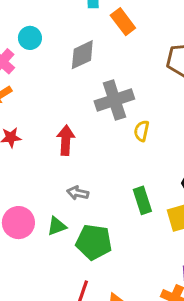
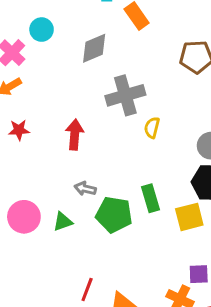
green pentagon: (94, 242) -> (114, 214), moved

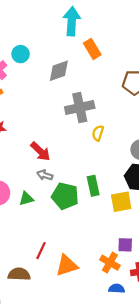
red arrow: (75, 135) -> (40, 151), moved, turned 125

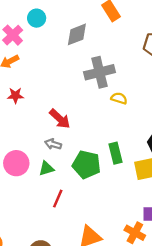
yellow semicircle: (98, 133) -> (119, 98), turned 91
gray arrow: (45, 175) -> (53, 144), moved
red line: (41, 251) -> (58, 199), moved

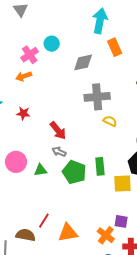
red star: (15, 95) -> (23, 113), moved
gray arrow: (53, 144) -> (59, 152), moved
red line: (58, 199) -> (44, 221), moved

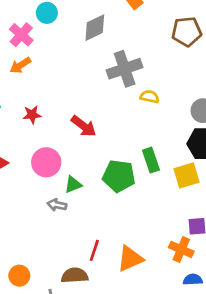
gray arrow: (59, 152) -> (57, 205), moved
pink circle: (16, 162) -> (46, 162), moved

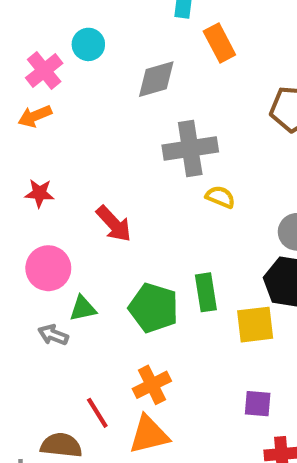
orange cross: (181, 249) -> (152, 385), moved, turned 30
red line: (94, 250) -> (97, 413), turned -60

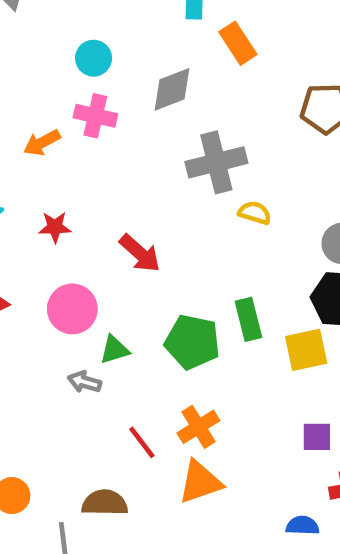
pink cross: (44, 71) -> (95, 116), moved, turned -33
red line: (97, 413) -> (142, 442), moved

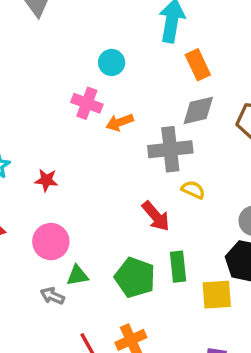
cyan circle: (94, 58) -> (112, 62), moved
gray diamond: (172, 89) -> (198, 110), moved
orange arrow: (42, 143) -> (120, 122), moved
red arrow: (140, 253) -> (156, 216), moved

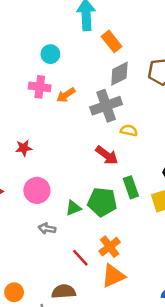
green triangle: (77, 275) -> (73, 208), moved

